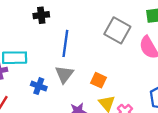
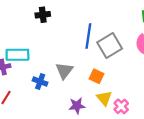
gray square: (117, 30) -> (110, 45), moved, turned 30
blue line: (65, 43) -> (88, 36), moved

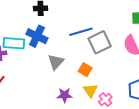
blue line: (88, 36) -> (81, 32), turned 60
blue cross: (40, 82) -> (37, 36), moved, size x1.5

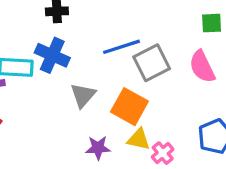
orange square: (85, 70) -> (129, 107), size x1.6
yellow triangle: (90, 90) -> (139, 139), turned -42

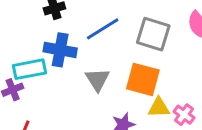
blue line: (122, 47) -> (103, 29), moved
gray square: (152, 63) -> (153, 34), turned -32

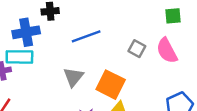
gray square: (153, 34) -> (137, 49), moved, size x0.6
blue cross: (60, 50) -> (26, 32), moved, turned -32

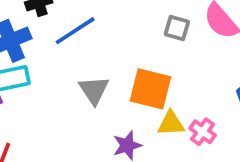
blue line: (86, 36) -> (75, 31), moved

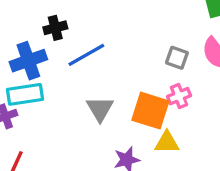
pink cross: (203, 132) -> (179, 96), moved, turned 30

